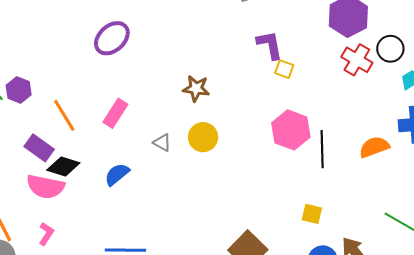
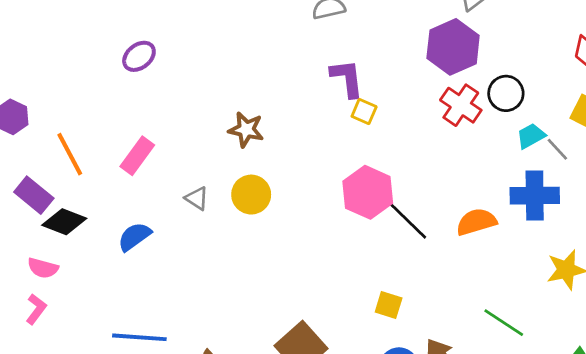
purple ellipse: (112, 38) -> (139, 56), size x0.7
black line: (322, 149) -> (407, 220), turned -48
pink semicircle: (45, 187) -> (43, 268), moved, size x0.6

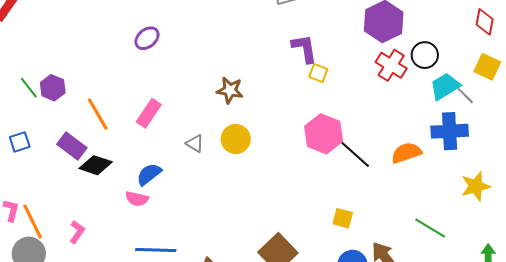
cyan trapezoid: (531, 136) -> (445, 86), size x1.4
pink semicircle: (43, 268) -> (137, 199), moved

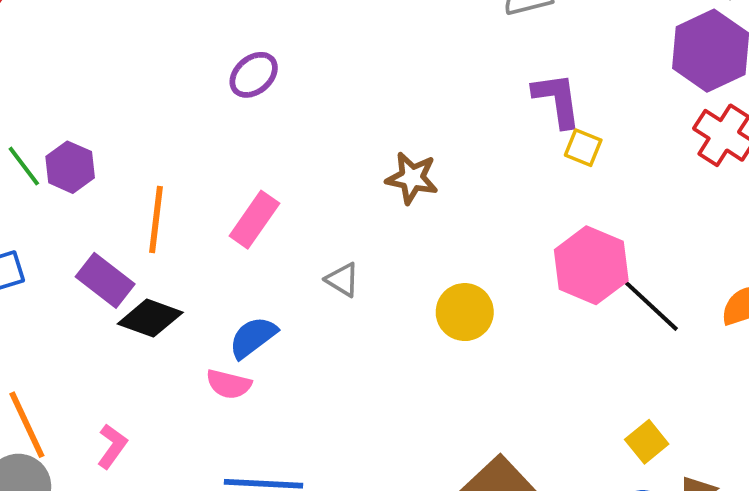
orange line: (98, 114) -> (156, 220), turned 36
yellow circle: (236, 139) -> (465, 312), moved
yellow square: (343, 218) -> (647, 442), moved, turned 35

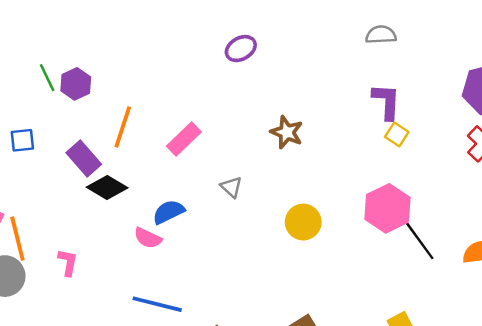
purple ellipse: (254, 75) -> (241, 49), moved
pink L-shape: (112, 446) -> (68, 262), turned -36

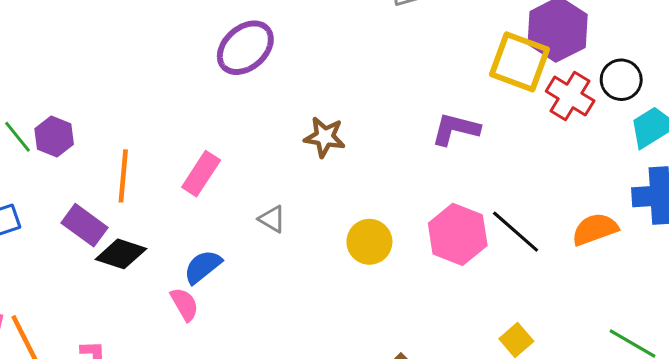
purple ellipse: (241, 49) -> (245, 48), size x1.5
purple L-shape: (386, 102) -> (456, 129), moved, turned -66
yellow square: (397, 134) -> (519, 62), moved, size x2.0
pink hexagon: (387, 208) -> (458, 234), moved
pink semicircle: (148, 238) -> (185, 304), turned -132

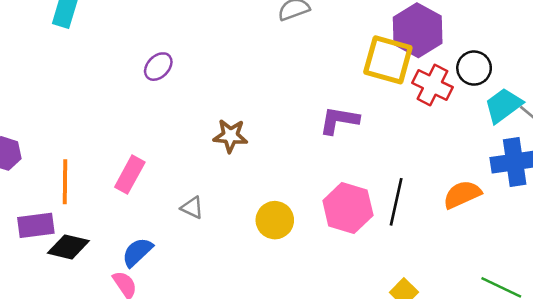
purple ellipse: (245, 48) -> (158, 67), size x0.6
purple rectangle: (84, 225) -> (36, 225), turned -39
black line: (516, 232) -> (396, 202), turned 66

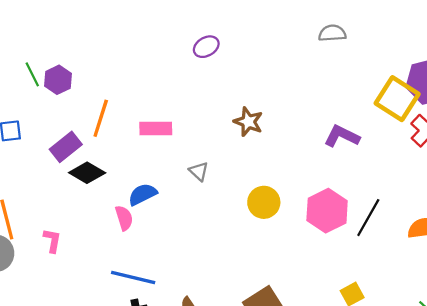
pink rectangle: (130, 175) -> (156, 129), turned 44
purple rectangle: (36, 225) -> (66, 147), turned -48

